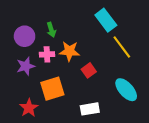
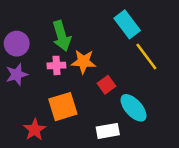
green arrow: (51, 30) -> (62, 36), size x1.6
purple circle: (25, 36) -> (17, 44), moved
purple star: (26, 66) -> (17, 74), moved
cyan ellipse: (126, 90) -> (134, 108), moved

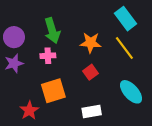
cyan rectangle: (127, 24) -> (126, 19), moved
orange star: (83, 62) -> (91, 43), moved
cyan ellipse: (134, 108) -> (131, 92), moved

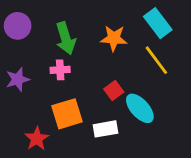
purple circle: (14, 37) -> (18, 26), moved
orange star: (91, 43) -> (114, 38), moved
cyan ellipse: (131, 92) -> (140, 108), moved
white rectangle: (92, 112) -> (106, 129), moved

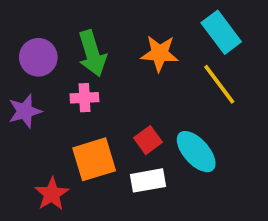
purple circle: (18, 26) -> (38, 57), moved
red square: (114, 90) -> (148, 140), moved

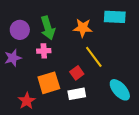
cyan rectangle: (221, 32) -> (115, 17), turned -50
yellow line: (219, 84) -> (94, 57), moved
cyan ellipse: (196, 152) -> (120, 90), moved

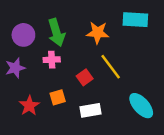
red square: (77, 73) -> (85, 77), moved
orange square: (49, 83) -> (58, 97), size x0.6
red star: (27, 101) -> (29, 106), moved

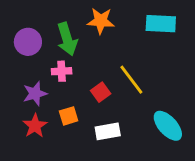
orange star: (98, 33) -> (101, 21), moved
purple star: (15, 68) -> (35, 94), moved

